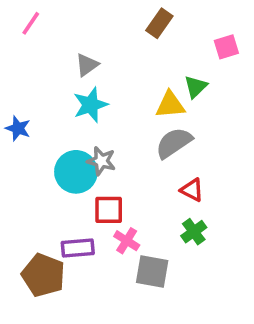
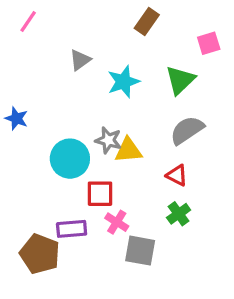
green triangle: (196, 87) -> (180, 80), size x1.4
cyan star: (90, 105) -> (123, 82), moved
yellow triangle: (170, 105) -> (128, 150), moved
gray semicircle: (174, 143) -> (187, 130), moved
gray star: (101, 161) -> (108, 140), moved

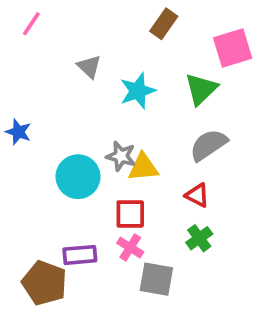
pink square: (209, 43) -> (233, 48), size x1.5
gray triangle: (80, 60) -> (89, 67), turned -40
red square: (100, 194) -> (130, 214), moved

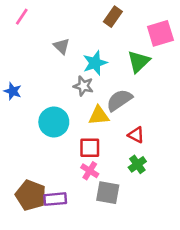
gray semicircle: (209, 145) -> (119, 100), moved
gray star: (121, 156) -> (83, 86), moved
purple rectangle: (80, 255) -> (55, 199), moved

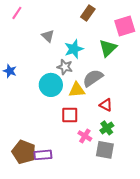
cyan circle: (54, 122) -> (51, 85), moved
pink cross: (90, 171) -> (85, 136), moved
gray square: (108, 193) -> (105, 150), moved

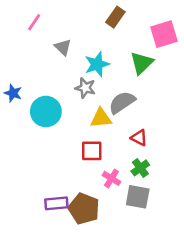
pink line: (17, 13) -> (34, 22), moved
cyan circle: (51, 85) -> (46, 112), moved
brown pentagon: (24, 152) -> (84, 209), moved

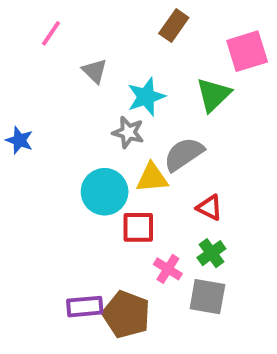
cyan circle: (46, 112) -> (105, 192), moved

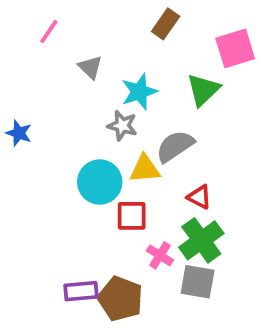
green cross: (211, 253) -> (201, 240), size x1.6

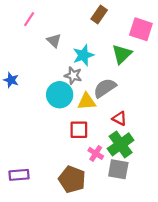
pink square: (235, 48) -> (141, 29), turned 35
cyan circle: (100, 182) -> (60, 95), moved
purple rectangle: (81, 291) -> (19, 175), moved

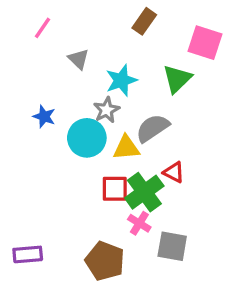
gray star: (73, 76) -> (107, 110), turned 30
blue star: (11, 80) -> (44, 117), moved
green cross: (121, 144) -> (144, 192), moved

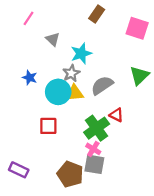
green triangle: (177, 79) -> (139, 75), moved
yellow triangle: (126, 148) -> (75, 93), moved
red square: (115, 189) -> (48, 126), moved
gray square: (172, 246) -> (94, 164), moved
purple rectangle: (28, 254) -> (19, 170), turned 30

